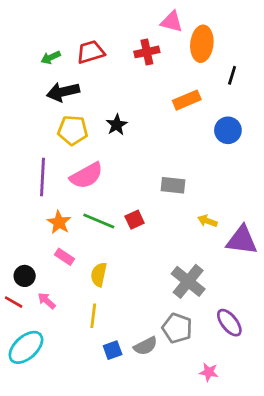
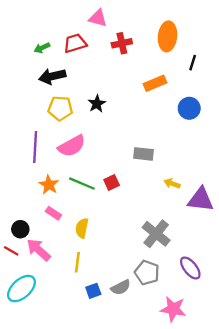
pink triangle: (172, 22) -> (98, 18), moved
pink arrow: (47, 301) -> (39, 250), size x1.6
pink star: (209, 372) -> (173, 309), size x1.6

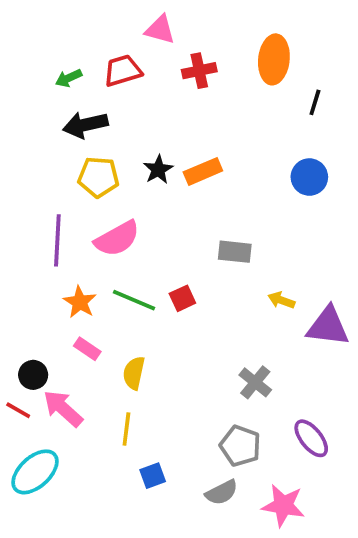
orange rectangle: (155, 83) -> (203, 171), moved
gray cross: (156, 234) -> (255, 382), size x0.7
gray semicircle: (121, 287) -> (222, 492), moved

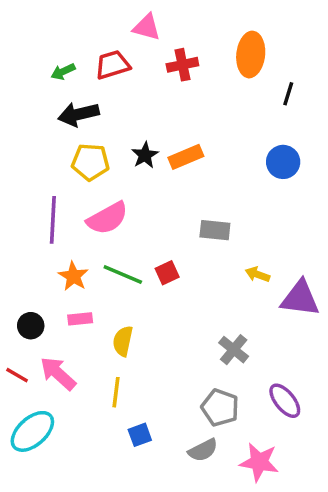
pink rectangle: (87, 349) -> (80, 319), turned -40
black circle: (33, 375) -> (31, 326), moved

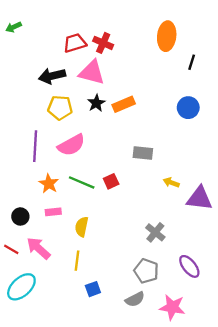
pink triangle: (147, 27) -> (92, 72), moved, size x1.4
red cross: (182, 65) -> (103, 43), moved, turned 36
green arrow: (63, 72) -> (14, 27), moved

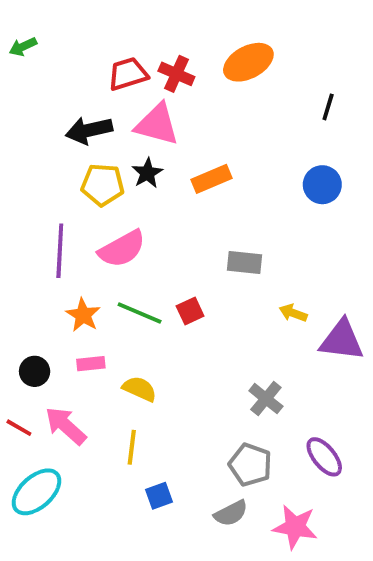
orange ellipse: (167, 36) -> (248, 62), moved, turned 56
black star: (96, 103) -> (147, 173), moved
yellow semicircle: (82, 227) -> (140, 389), turned 102

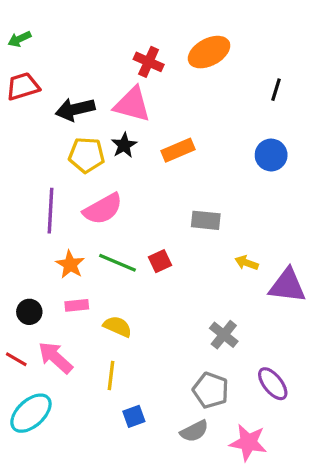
red trapezoid: (128, 74) -> (23, 86), moved

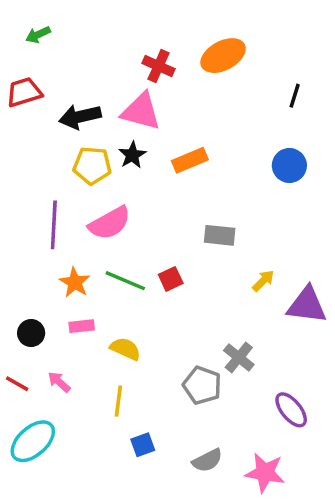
green arrow: (20, 39) -> (38, 35), moved
yellow arrow: (247, 263) -> (263, 281), turned 115
pink arrow: (55, 358) -> (59, 382), size x0.6
gray pentagon: (211, 390) -> (202, 385), moved

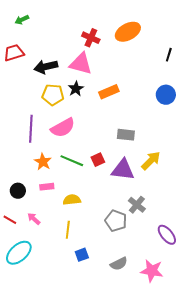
yellow arrow: (263, 281) -> (151, 161), size x1.5
purple triangle: (307, 305) -> (123, 170), moved
yellow semicircle: (125, 349) -> (72, 200), turned -30

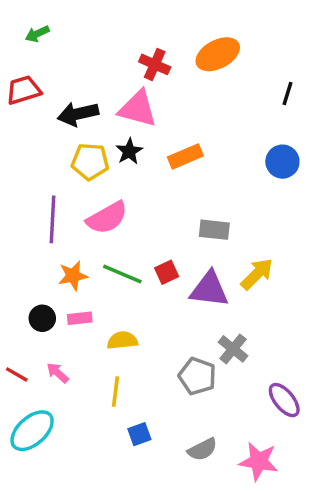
orange star: (43, 162) -> (73, 276), turned 30
black circle: (18, 191) -> (42, 318), moved

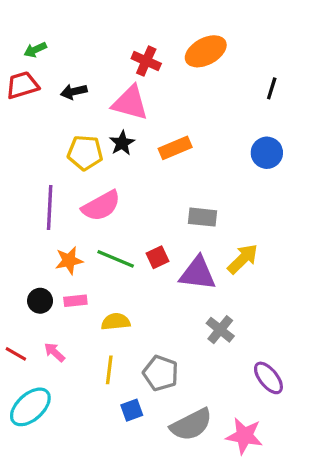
green arrow: (37, 34) -> (35, 50), moved
black arrow: (78, 114) -> (74, 92), moved, size x0.7
gray pentagon: (197, 376) -> (161, 373), moved
gray semicircle: (202, 449) -> (191, 425), size x1.5

